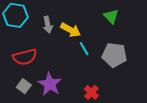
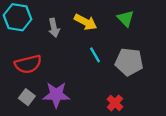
yellow arrow: (71, 30) -> (86, 22), moved
purple star: (50, 84) -> (56, 95), turned -30
red cross: (91, 92) -> (115, 103), moved

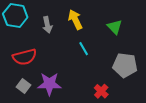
green triangle: (126, 18) -> (115, 27), moved
yellow arrow: (86, 22) -> (75, 20), turned -144
gray pentagon: (129, 62) -> (125, 65), moved

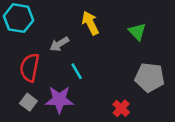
gray arrow: (47, 25) -> (59, 44), moved, turned 70
cyan line: (84, 49) -> (77, 71), moved
red semicircle: (25, 57) -> (30, 68), turned 115

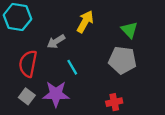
yellow arrow: (90, 23) -> (85, 22), turned 55
gray pentagon: (150, 77) -> (122, 60), moved
red cross: (121, 108) -> (114, 102), turned 35

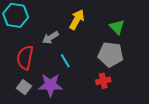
red cross: (114, 102) -> (103, 81), moved

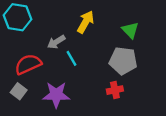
red semicircle: (25, 58) -> (28, 64), turned 55
cyan line: (65, 61) -> (72, 58), moved
gray square: (24, 87) -> (19, 91), moved

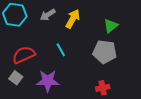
green triangle: (130, 30) -> (111, 26), turned 35
gray arrow: (56, 42) -> (48, 15), moved
red cross: (115, 90) -> (103, 88), moved

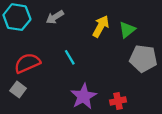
yellow arrow: (73, 19) -> (101, 26), moved
gray pentagon: (105, 52) -> (143, 58), moved
purple star: (48, 81) -> (84, 96), moved, turned -30

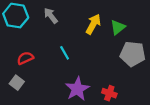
gray arrow: (55, 17) -> (51, 16), turned 84
red semicircle: (27, 63) -> (25, 58), size x0.7
red cross: (118, 101) -> (109, 93), turned 32

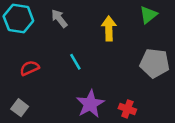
yellow arrow: (93, 24) -> (109, 28), turned -30
green triangle: (118, 27) -> (148, 15), moved
gray square: (17, 83) -> (20, 108), moved

